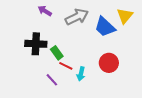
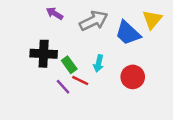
cyan arrow: (81, 74) -> (99, 63), moved
purple line: (52, 80) -> (63, 87), moved

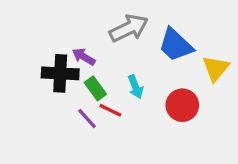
purple arrow: (55, 13) -> (84, 57), moved
yellow triangle: (152, 20) -> (216, 68), moved
cyan arrow: (99, 63) -> (135, 87), turned -35

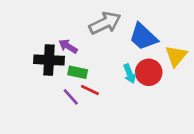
cyan arrow: (135, 87) -> (130, 74), moved
green rectangle: (95, 88) -> (78, 72), turned -42
red circle: (182, 105) -> (149, 72), moved

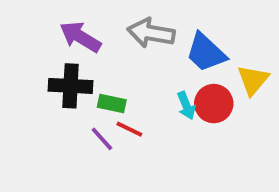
gray arrow: (105, 23) -> (151, 33), turned -144
purple arrow: (68, 46) -> (80, 37), moved, size x1.5

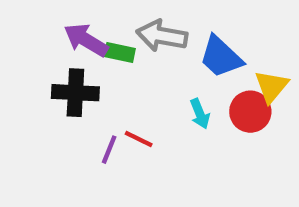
green rectangle: (112, 104) -> (120, 53), moved
red circle: (214, 104) -> (250, 112), moved
purple line: (102, 139) -> (109, 150), turned 64

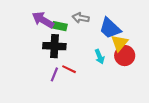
gray arrow: (162, 36) -> (81, 18), size x0.7
yellow triangle: (271, 86) -> (119, 43), moved
black cross: (75, 93) -> (54, 46), moved

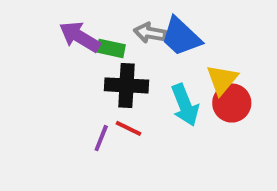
blue trapezoid: (110, 28) -> (181, 37), moved
black cross: (54, 46) -> (127, 85), moved
cyan arrow: (100, 57) -> (185, 105), size x1.5

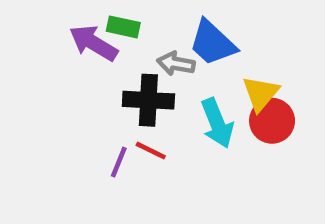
gray arrow: (150, 33) -> (176, 64), moved
green rectangle: (111, 48) -> (123, 27), moved

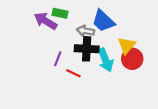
black cross: (148, 100) -> (87, 49), moved
purple line: (119, 162) -> (58, 59), moved

